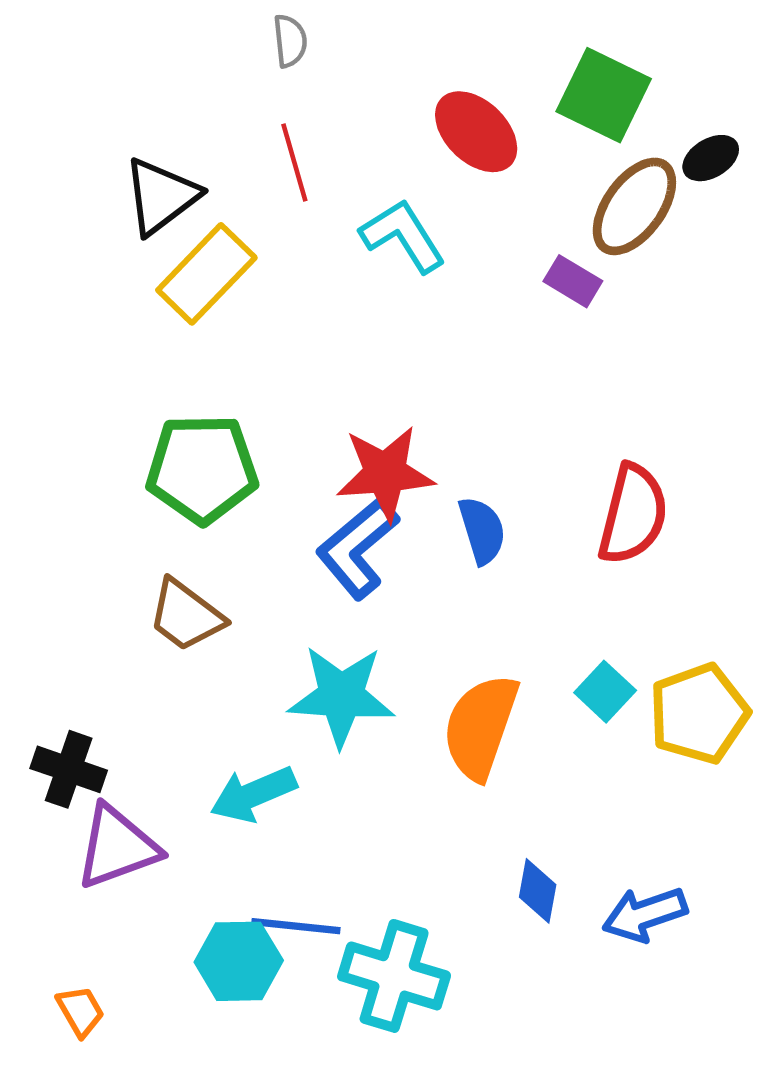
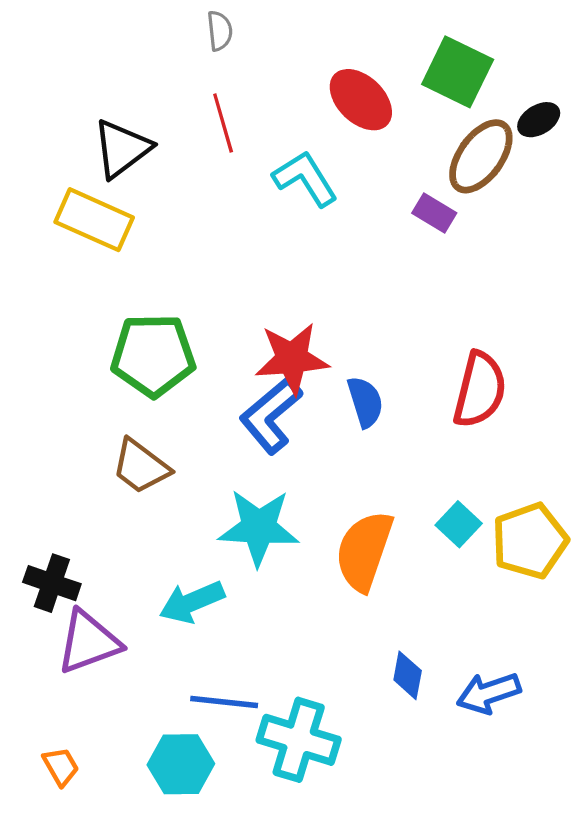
yellow rectangle: (206, 274) -> (94, 220), moved, turned 70
cyan hexagon: (239, 961) -> (181, 764), moved

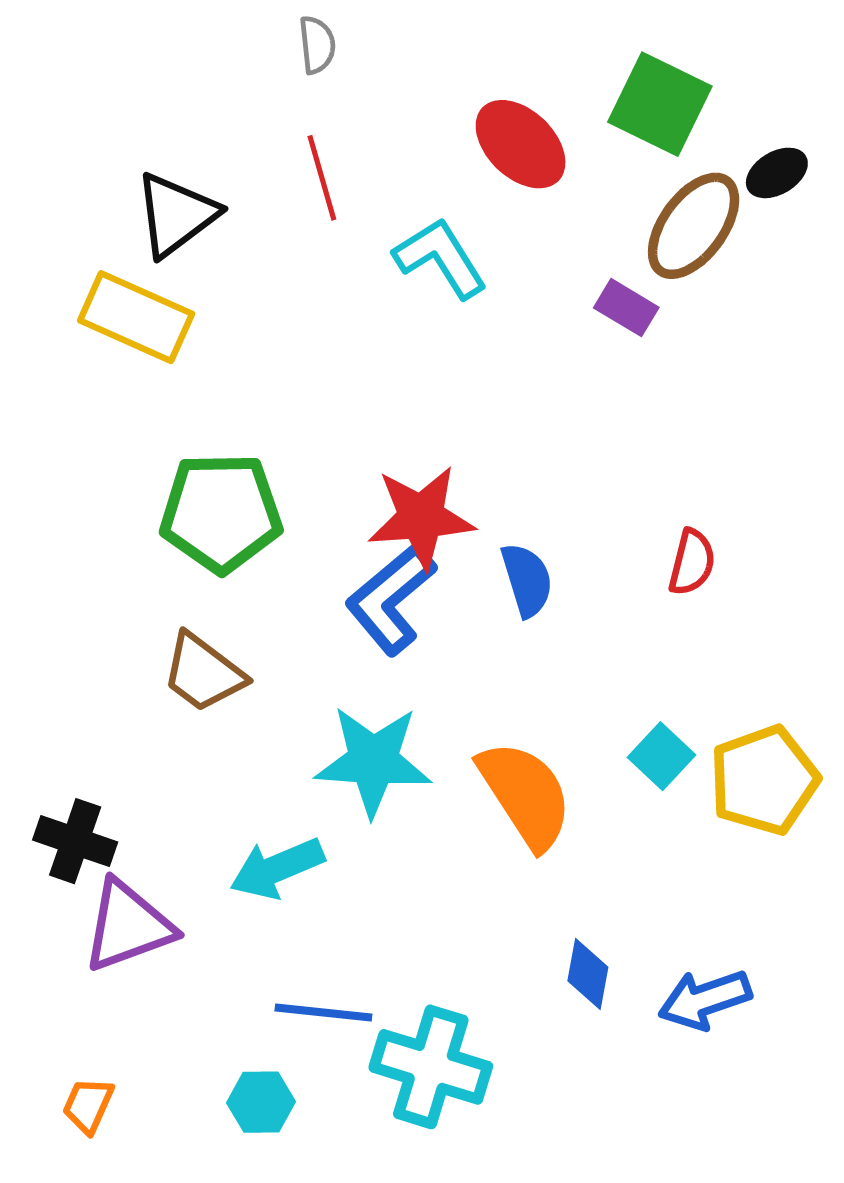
red semicircle: (480, 390) -> (692, 562), size x0.6
orange semicircle: (364, 551) -> (525, 795), turned 128
cyan hexagon: (181, 764) -> (261, 1102), size x0.7
orange trapezoid: (61, 766) -> (88, 1105), turned -126

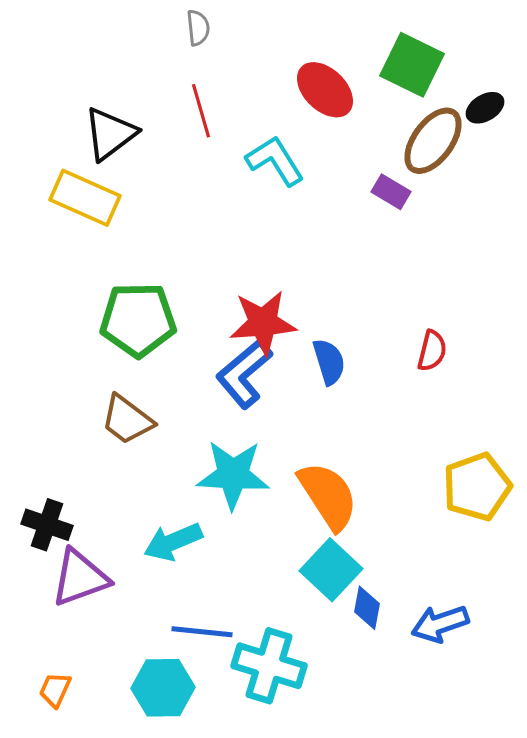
cyan square: (661, 756) -> (331, 570), moved, size x1.5
cyan hexagon: (261, 1102) -> (163, 688), size x1.5

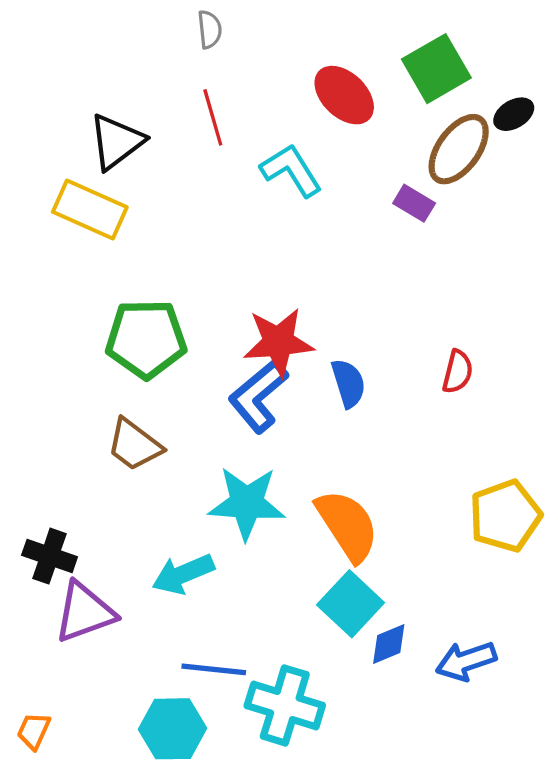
green square: (412, 65) -> (436, 69), turned 34
blue diamond: (367, 608) -> (389, 644), turned 57
orange trapezoid: (55, 690) -> (34, 731), moved

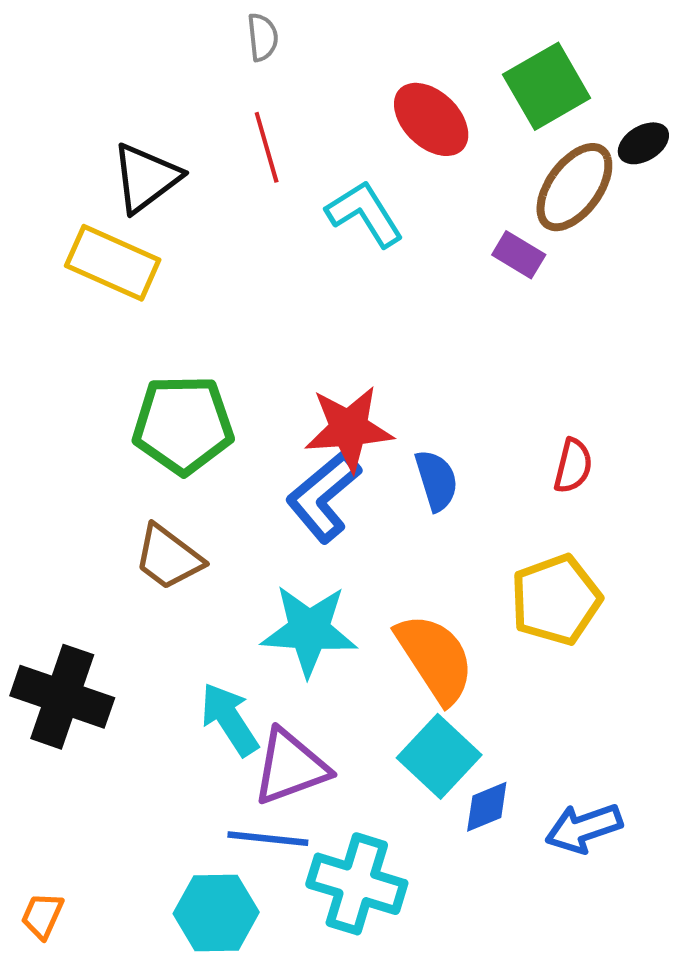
yellow pentagon: (505, 516) -> (556, 600), moved
black cross: (50, 556) -> (62, 697), size x1.5
cyan arrow: (183, 574) -> (229, 719), turned 80
purple triangle: (85, 612) -> (290, 767), moved

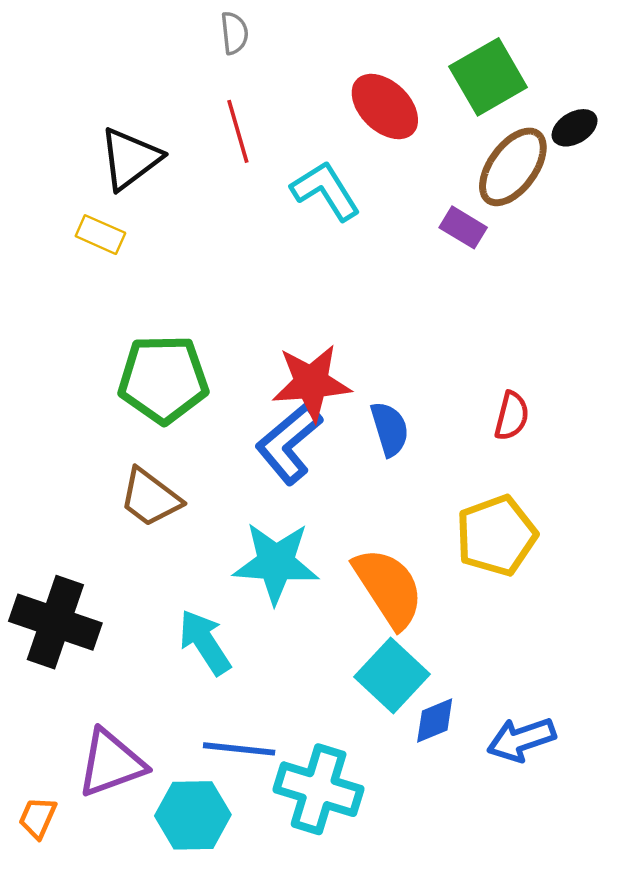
yellow rectangle: (113, 263) -> (100, 235), size x0.6
purple triangle: (290, 767) -> (111, 763), moved

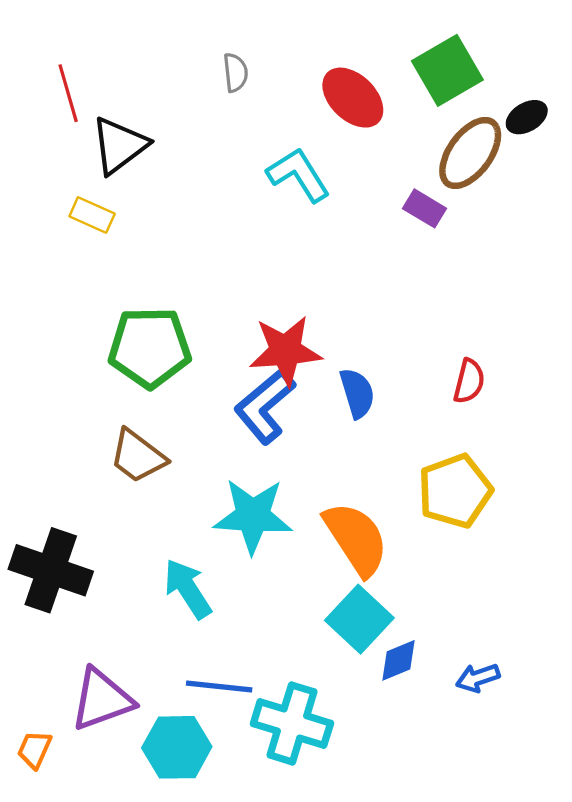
gray semicircle: (234, 33) -> (235, 73), moved
red line: (238, 131) -> (68, 93), moved
blue arrow: (521, 739) -> (478, 678), size x0.7

